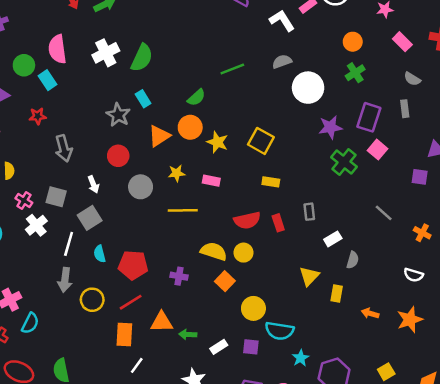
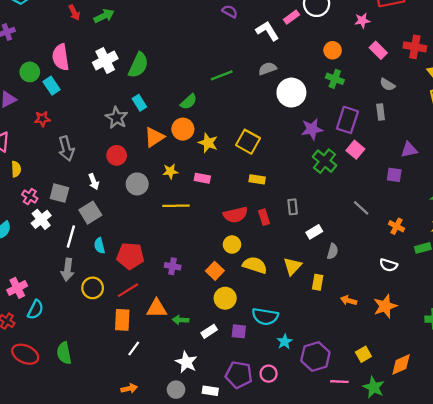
green cross: (355, 73) -> (335, 79), turned -36
yellow semicircle: (214, 251) -> (255, 265), moved
yellow circle: (253, 308) -> (225, 298), moved

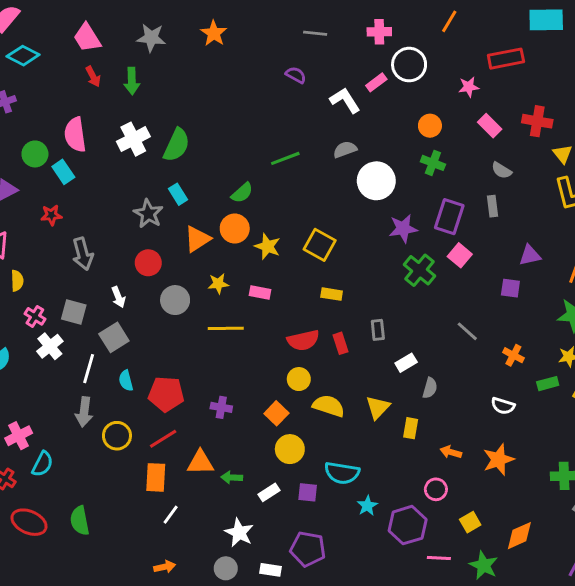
green arrow: (104, 16) -> (132, 81), turned 114
pink circle: (269, 374) -> (436, 489), moved

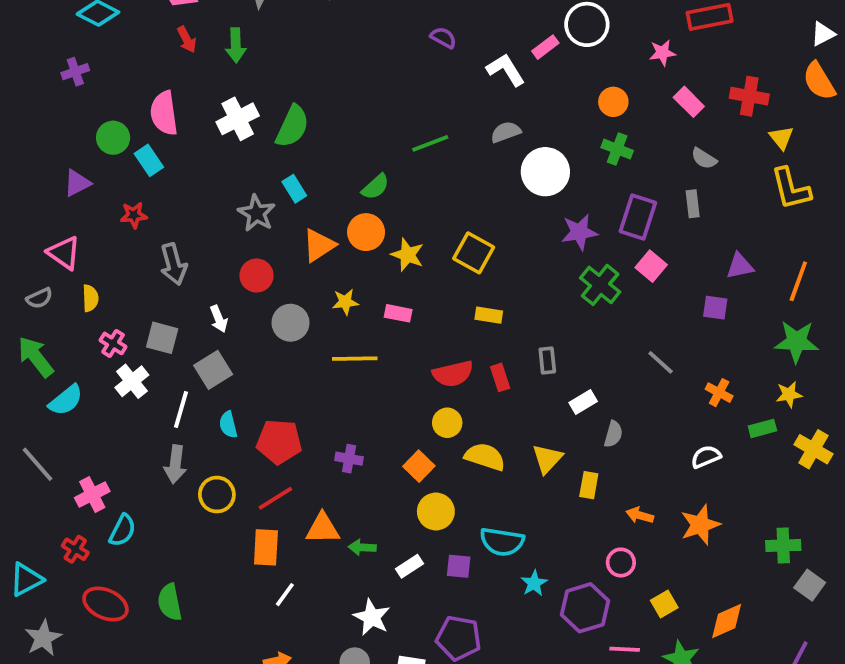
white semicircle: (503, 406) -> (706, 457), turned 140

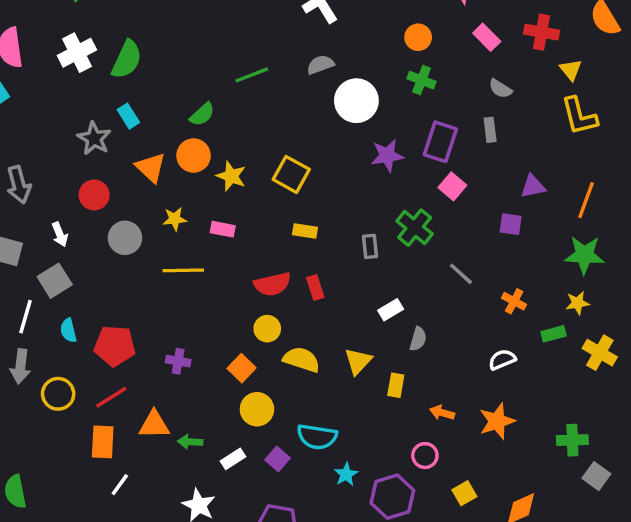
orange triangle: (319, 245) -> (151, 168), turned -44
green cross: (600, 285) -> (415, 228), moved
gray rectangle: (547, 360) -> (370, 246), moved
purple square: (459, 566) -> (278, 459), turned 35

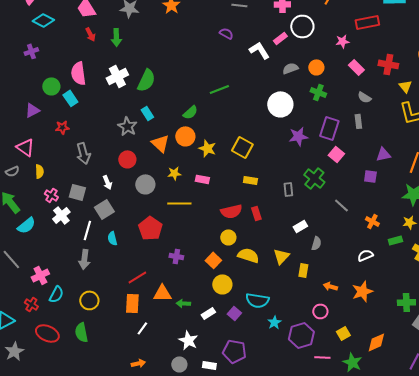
gray semicircle: (320, 65) -> (290, 68), moved
red pentagon: (115, 346) -> (150, 228), moved, turned 30
yellow circle: (58, 394) -> (89, 300), moved

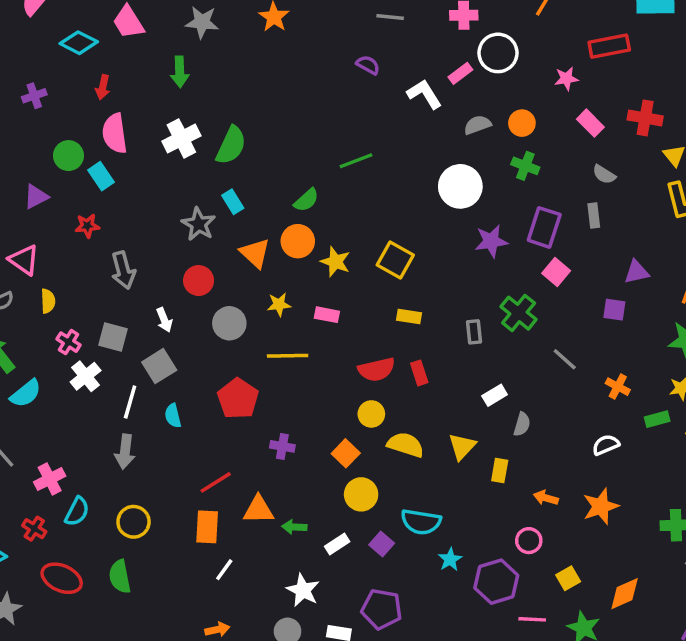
cyan diamond: (43, 20) -> (79, 43), moved
red arrow: (90, 34) -> (103, 87), moved, turned 40

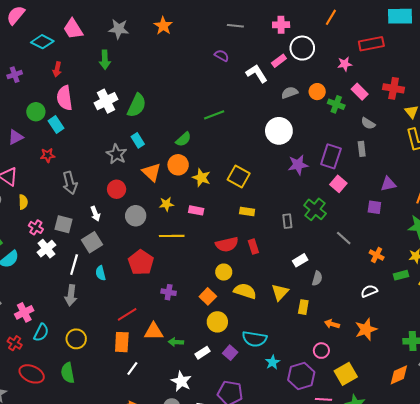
green cross: (525, 166) -> (336, 104), moved
yellow square: (568, 578) -> (346, 374), size x1.5
orange diamond: (625, 594) -> (399, 375), moved

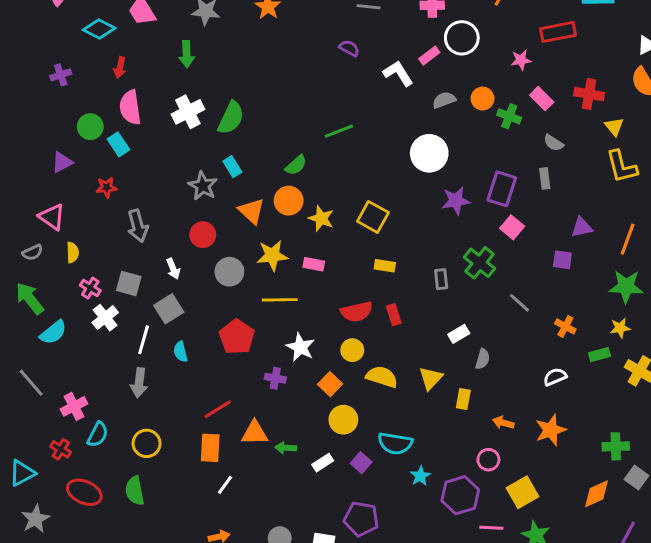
yellow star: (166, 204) -> (272, 255), size x1.5
white star: (181, 381) -> (300, 347), moved

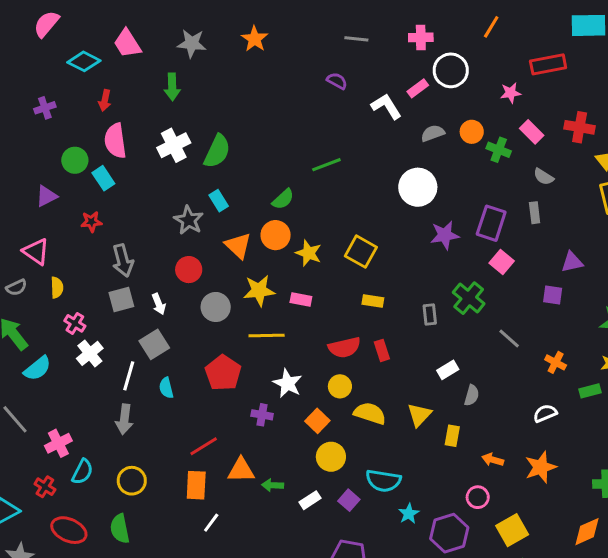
gray square: (129, 284) -> (121, 300), moved, turned -30

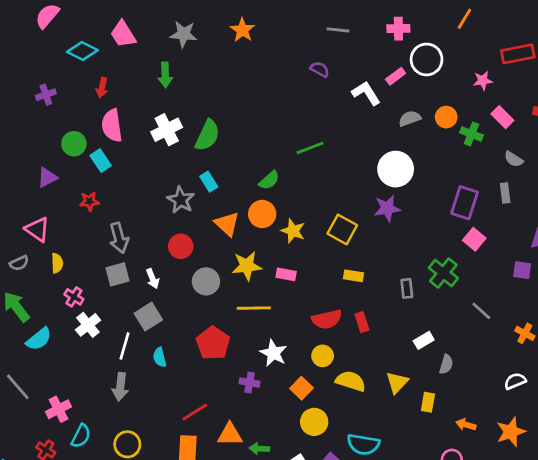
purple star: (445, 235) -> (387, 208), moved

